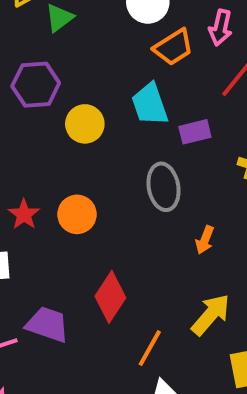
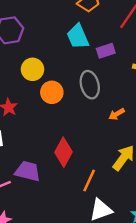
yellow circle: (85, 124) -> (33, 69), moved
orange circle: (77, 214) -> (52, 92), moved
orange arrow: (205, 240) -> (117, 114), turned 42

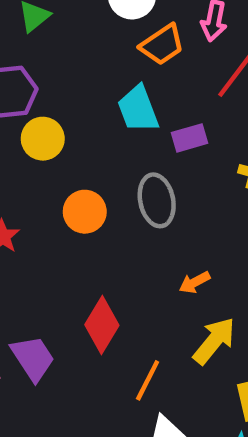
yellow circle: (33, 69) -> (43, 139), moved
orange arrow: (117, 114) -> (195, 282), moved
purple trapezoid: (28, 171) -> (33, 358), turned 40

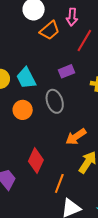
cyan trapezoid: (138, 109) -> (26, 78), moved
orange arrow: (195, 282) -> (76, 137), size x1.5

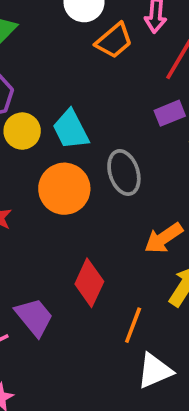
purple rectangle: (67, 71) -> (170, 113), moved
orange circle: (23, 110) -> (64, 189), size x1.4

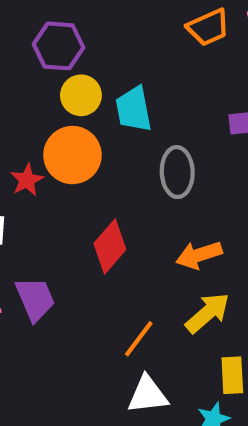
orange circle: (64, 189) -> (72, 155), moved
red diamond: (89, 283) -> (110, 246), moved

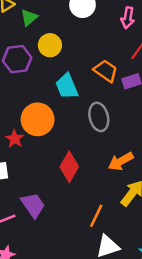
orange trapezoid: (208, 27) -> (106, 71), moved, turned -110
yellow circle: (81, 95) -> (50, 45), moved

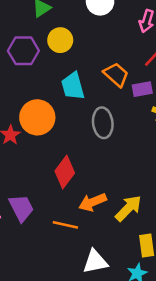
orange arrow: (121, 161) -> (93, 202), moved
orange line: (96, 216) -> (65, 225), moved, turned 70

